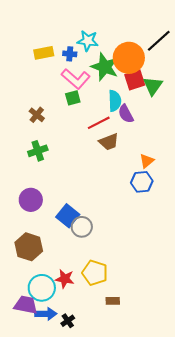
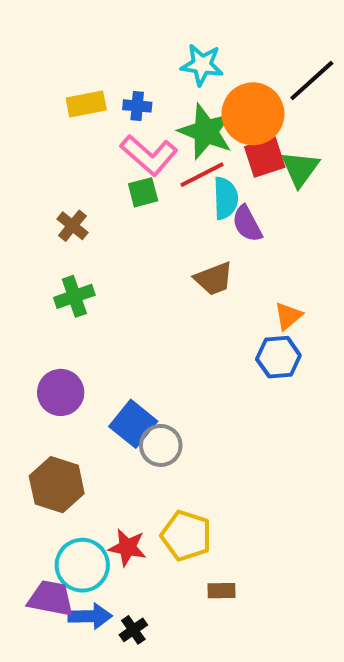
cyan star: (88, 41) -> (202, 65), moved
red line: (99, 123) -> (202, 175), moved

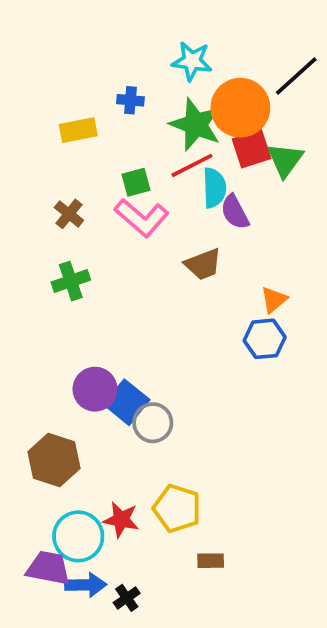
yellow rectangle: (86, 104) -> (78, 130), moved
pink L-shape: (149, 155) -> (142, 218), moved
purple circle: (61, 392) -> (95, 389), moved

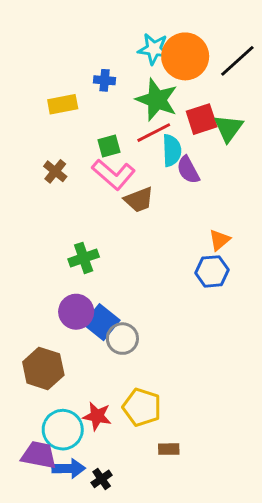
orange circle: (240, 108) -> (185, 56), moved
brown trapezoid: (203, 264) -> (139, 200), moved
green cross: (71, 281) -> (84, 258), moved

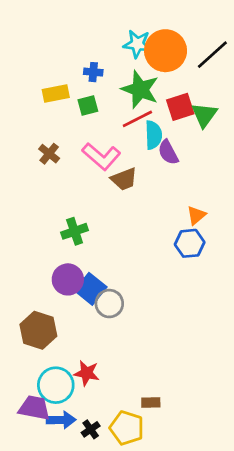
green square: (109, 146) -> (88, 106), moved
yellow pentagon: (142, 407) -> (127, 428), moved

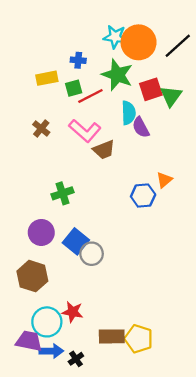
red line: (137, 119) -> (90, 96), moved
blue hexagon: (190, 243) -> (143, 196), moved
purple circle: (68, 279) -> (41, 232), moved
brown rectangle: (151, 403) -> (112, 336), moved, size x1.6
yellow pentagon: (127, 428) -> (139, 339), moved

